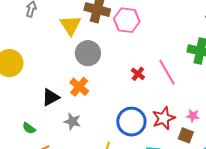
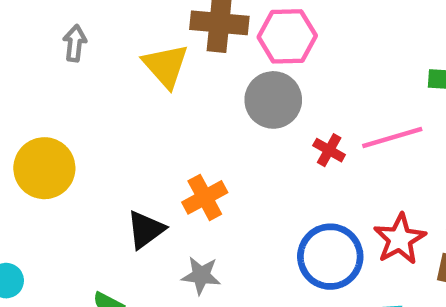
gray circle: (88, 53) -> (273, 100), moved
pink line: (167, 72) -> (392, 138), turned -68
orange cross: (79, 87) -> (205, 197), turned 30

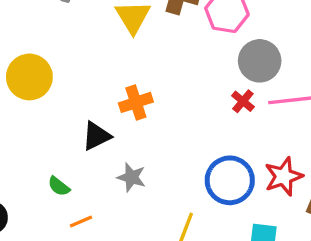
gray circle: (273, 100) -> (260, 61), moved
orange cross: (205, 197) -> (136, 102), moved

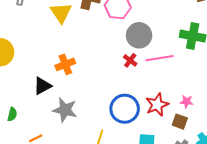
gray star: (131, 177) -> (65, 110), size x1.4
green semicircle: (59, 186) -> (12, 114), moved, turned -112

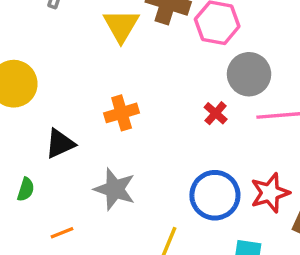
red cross: (130, 60) -> (216, 113), moved
black triangle: (42, 86) -> (60, 144), moved

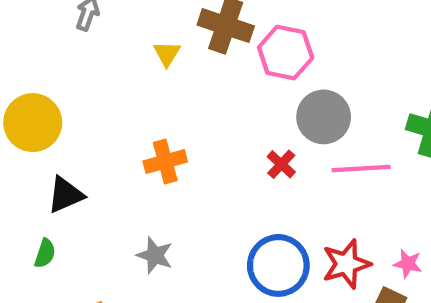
yellow triangle: (121, 26) -> (167, 54), size x0.6
black triangle: (60, 144) -> (65, 195), moved
gray star: (115, 189) -> (155, 255), size x0.7

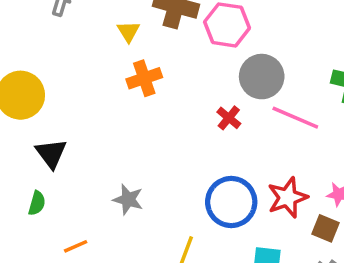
orange cross: (165, 161) -> (144, 78), moved
pink line: (361, 169) -> (295, 118), turned 30
black triangle: (65, 195) -> (51, 153), turned -40

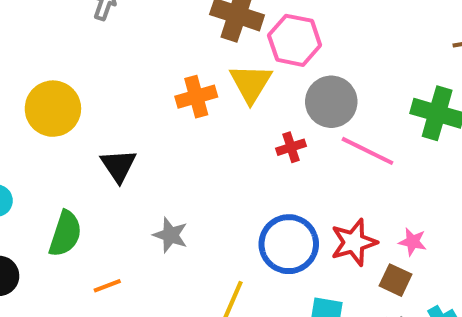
yellow triangle: (129, 32) -> (251, 83), moved, size x1.6
red cross: (229, 118) -> (291, 147), turned 30
black triangle: (51, 153) -> (119, 166), moved
green semicircle: (37, 203) -> (65, 234), size x1.6

